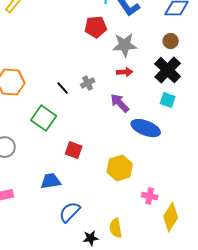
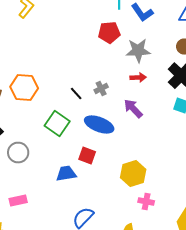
blue ellipse: (146, 128) -> (99, 124), moved
blue trapezoid: (51, 181) -> (66, 174), moved
pink cross: (150, 196) -> (146, 202), moved

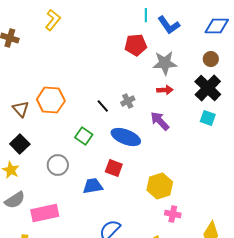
green square: (57, 124) -> (84, 136), size x0.7
gray circle: (18, 152) -> (58, 165), moved
pink rectangle: (18, 200) -> (45, 213), size x1.5

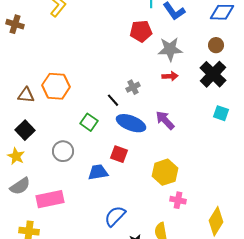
black line: (103, 106) -> (113, 100), moved
brown triangle: (21, 109) -> (26, 95), turned -42
cyan square: (208, 118) -> (221, 113), moved
purple arrow: (160, 121) -> (165, 120), moved

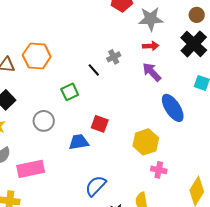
purple arrow: (165, 120) -> (152, 72), moved
green square: (89, 122) -> (70, 92), turned 30
blue ellipse: (131, 123) -> (173, 108), moved, turned 36

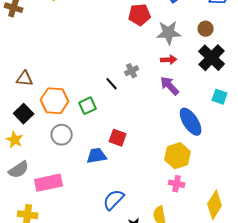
brown circle: (197, 15) -> (206, 29), moved
orange hexagon: (37, 56) -> (55, 101), moved
yellow hexagon: (146, 142) -> (178, 156), moved

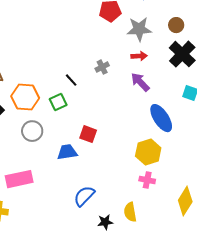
black line: (112, 84) -> (71, 80), moved

